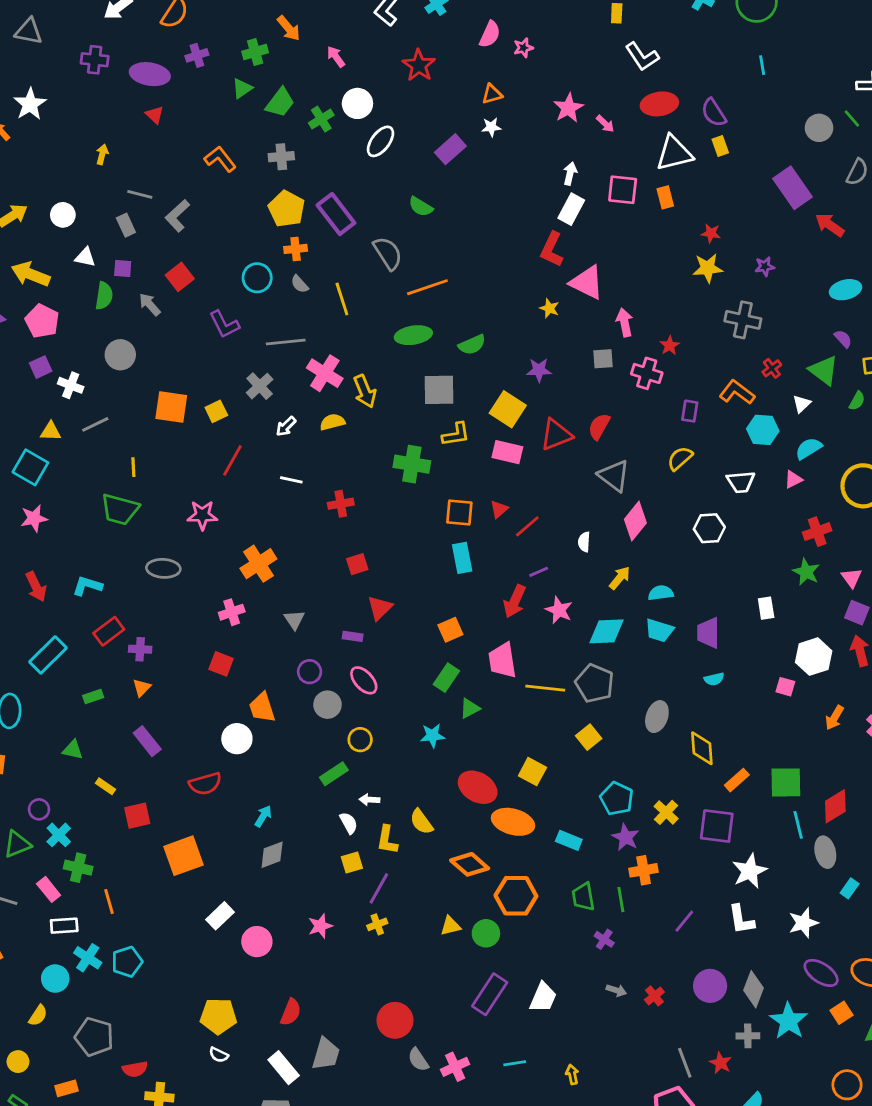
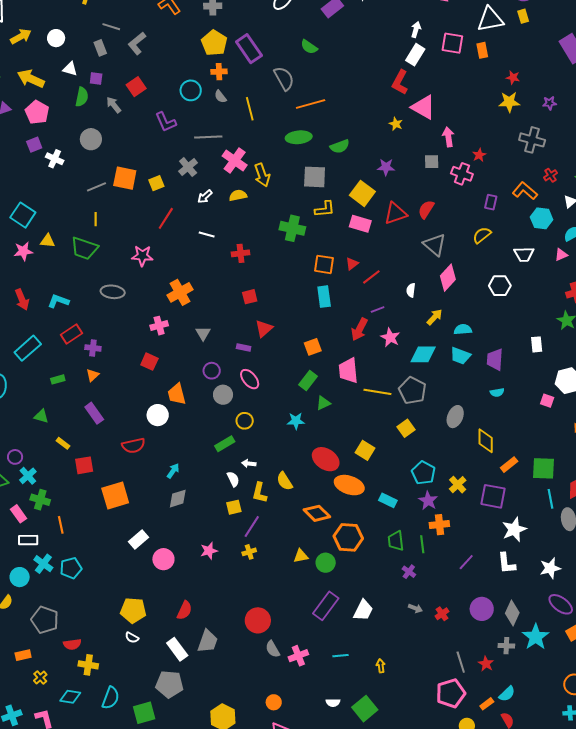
gray line: (95, 424) -> (97, 187), moved
yellow triangle: (51, 431) -> (47, 241), moved

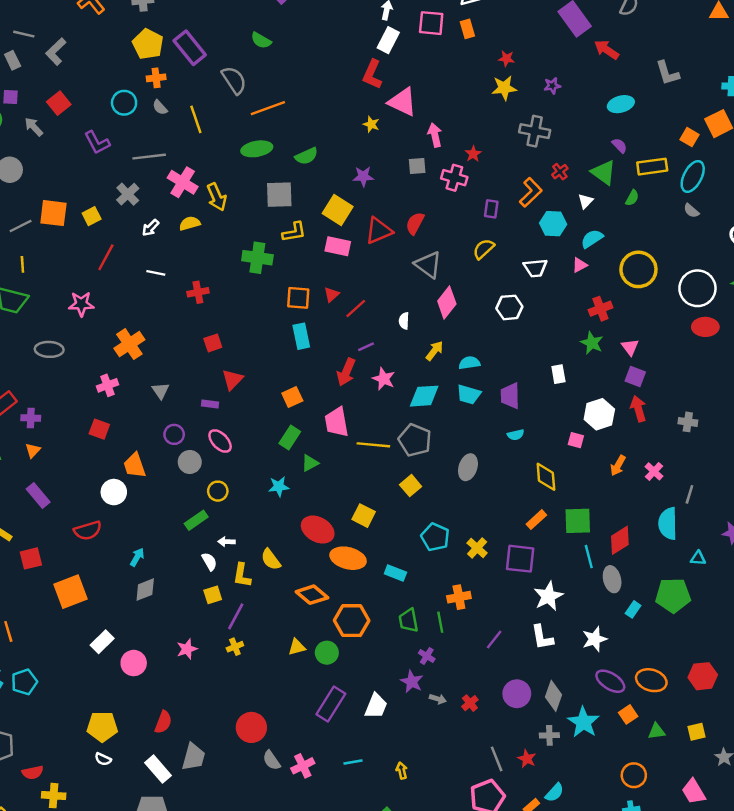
orange L-shape: (525, 191) -> (531, 192), turned 100
yellow diamond: (486, 441) -> (546, 477), moved
purple star: (428, 501) -> (412, 682), moved

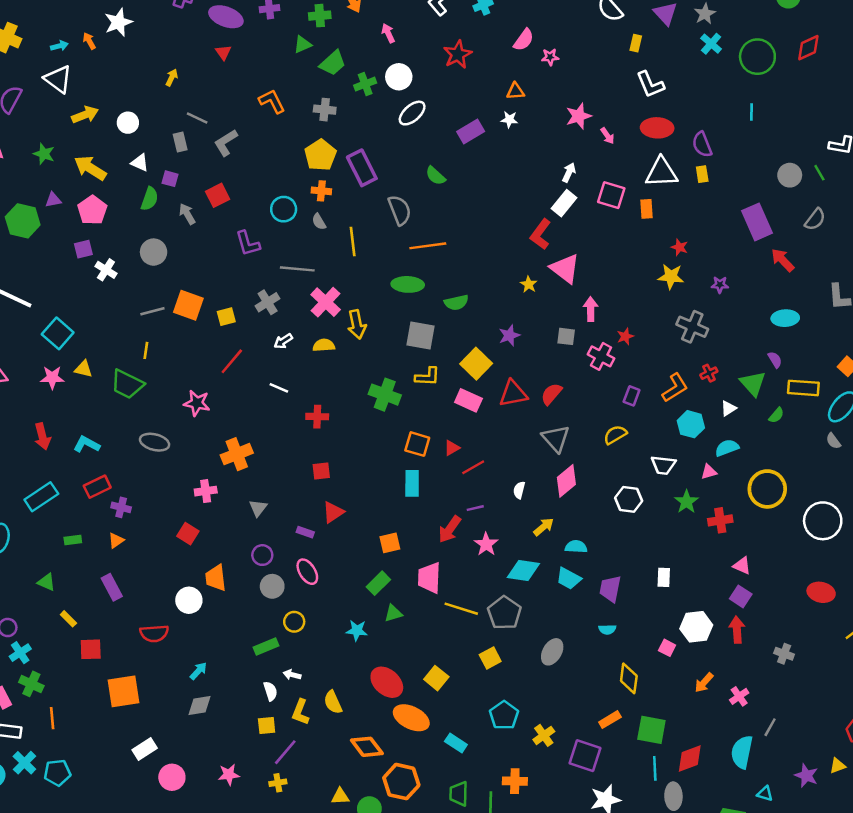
purple star: (363, 176) -> (509, 335), turned -30
red ellipse: (705, 327) -> (821, 592), moved
green star: (592, 343) -> (687, 502), moved
pink triangle: (630, 347) -> (742, 566), turned -42

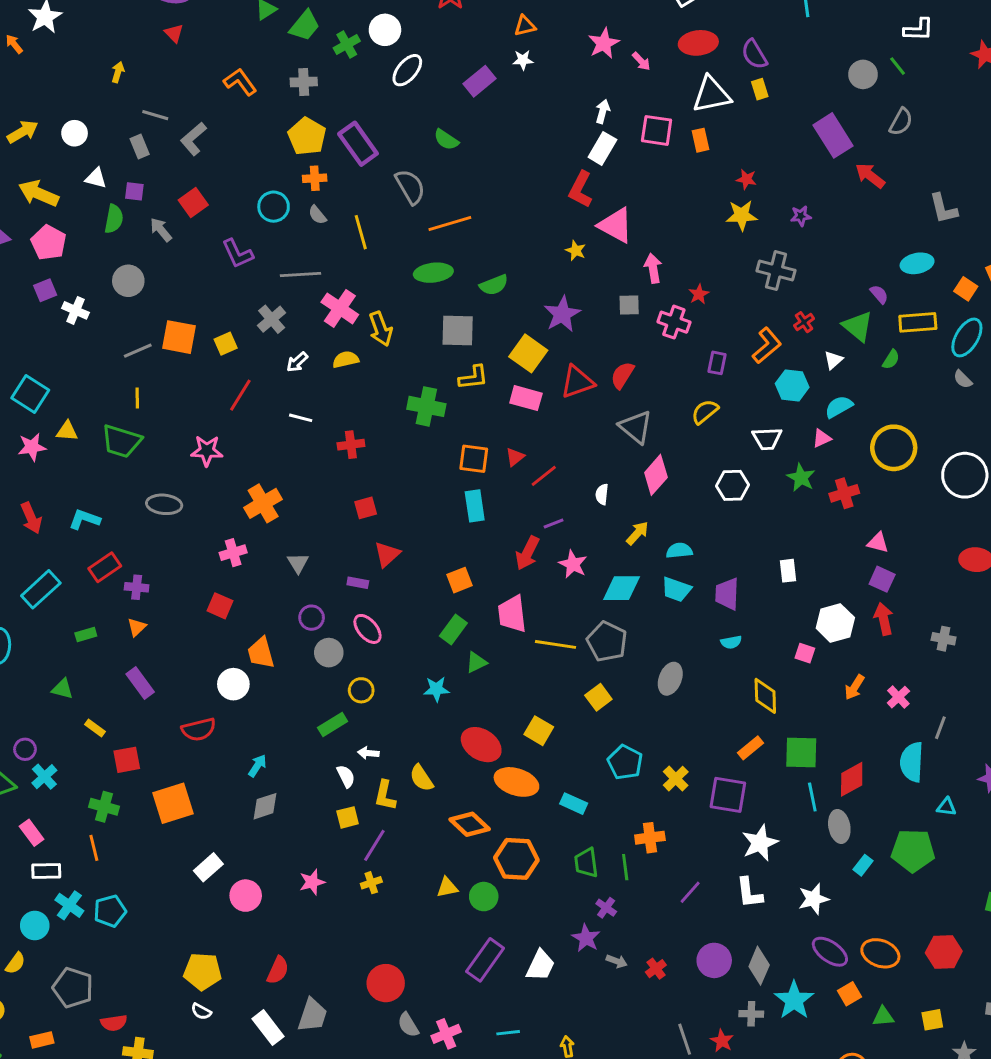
cyan ellipse: (785, 318) -> (917, 263), moved
purple star: (509, 335) -> (562, 314), size x1.4
green cross: (31, 684) -> (104, 807), moved

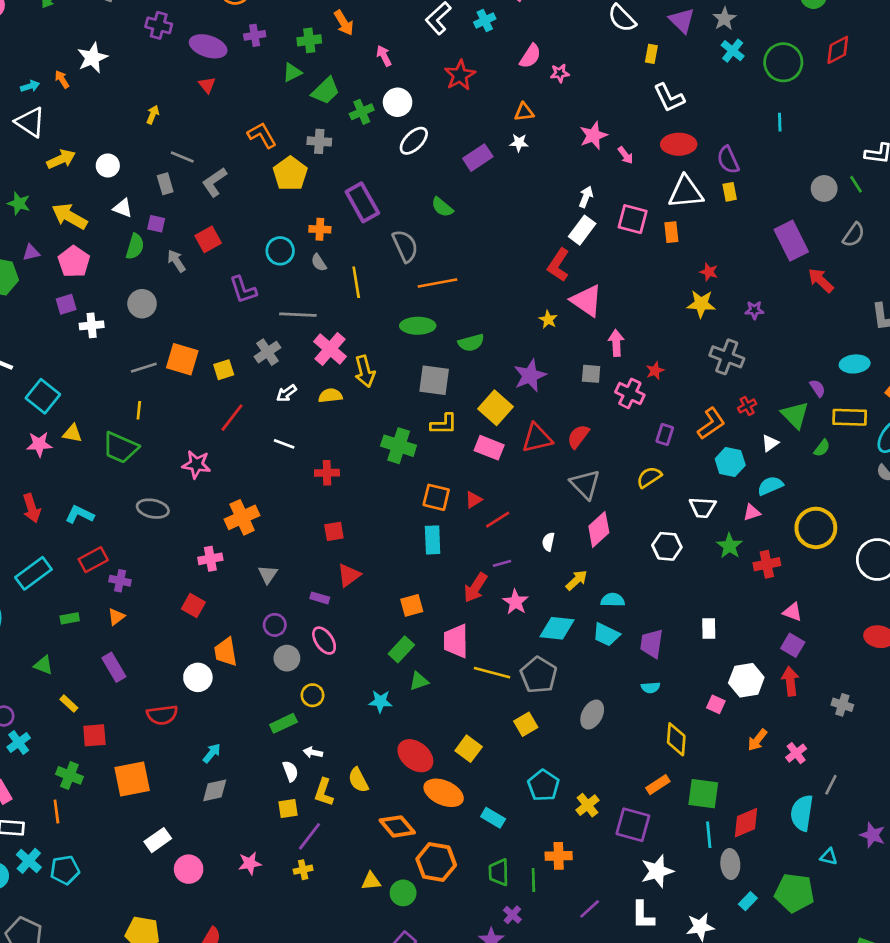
yellow pentagon: (307, 136) -> (290, 174), moved
white cross: (76, 310) -> (92, 325), turned -35

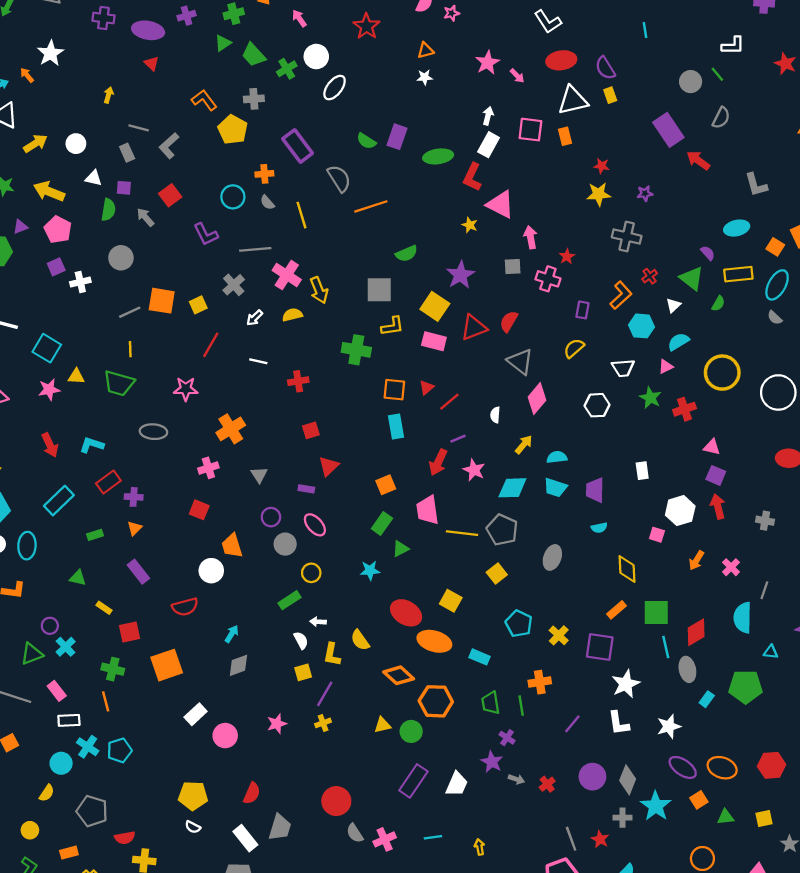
green trapezoid: (326, 91) -> (253, 55), turned 100
purple rectangle: (478, 158) -> (397, 137), moved, turned -30
green ellipse: (418, 326) -> (438, 156), moved

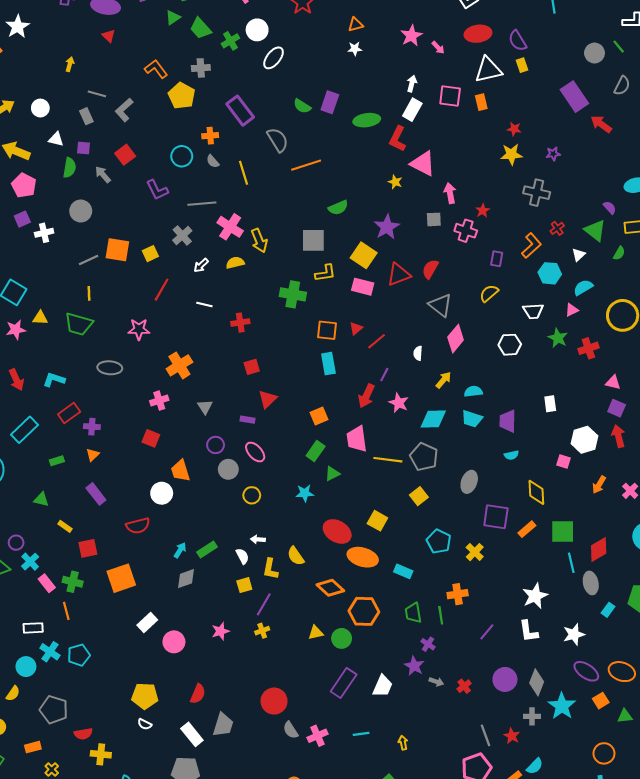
purple line: (458, 439) -> (384, 375), turned -40
green rectangle: (290, 600) -> (207, 550), moved
purple square: (600, 647) -> (496, 517), moved
pink rectangle: (57, 691) -> (47, 583), moved

